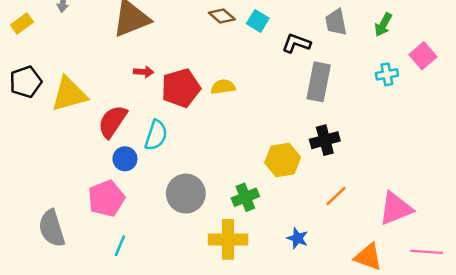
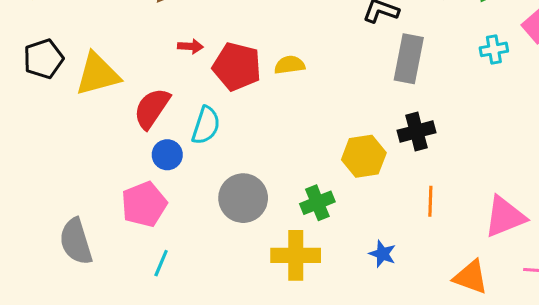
red pentagon: (181, 88) -> (237, 67), turned 30
orange line: (336, 196) -> (430, 201), turned -45

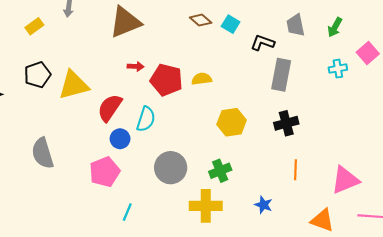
yellow hexagon: (364, 156) -> (232, 122), moved
gray semicircle: (76, 241) -> (43, 153), moved
cyan line: (161, 263) -> (127, 212), moved

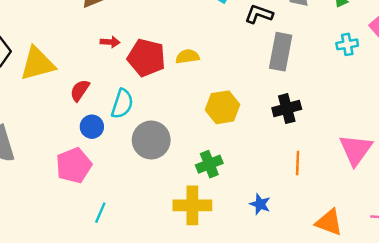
red semicircle: (110, 108) -> (80, 90), size x0.7
gray circle: (171, 168) -> (151, 140), moved
pink triangle: (345, 180) -> (356, 150), moved, turned -32

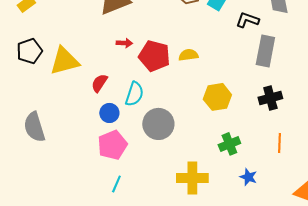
green cross: (209, 164) -> (229, 144), moved
pink pentagon: (74, 165) -> (112, 145), moved

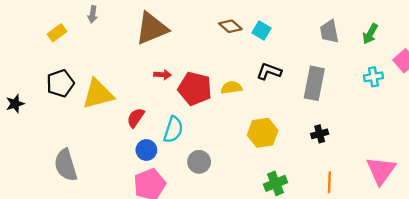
black L-shape: (247, 20) -> (269, 71), moved
black cross: (270, 98) -> (320, 134), size x0.7
gray circle: (158, 124) -> (199, 162), size x0.7

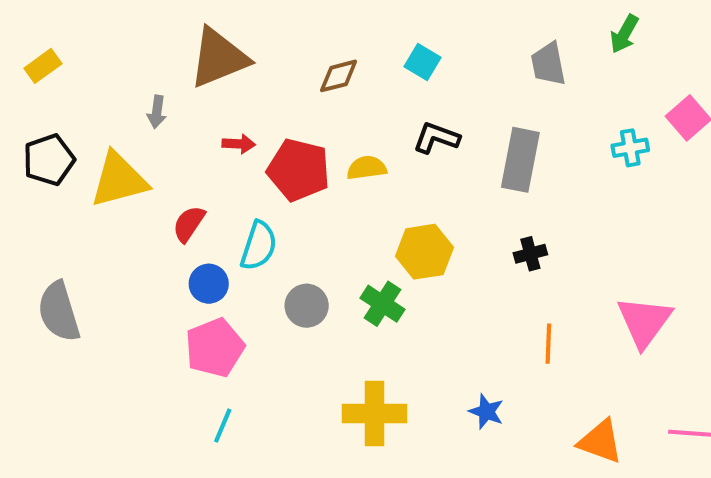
gray arrow: (93, 14) -> (157, 112), moved
brown diamond: (230, 26) -> (339, 76), moved, turned -55
green arrow: (370, 34) -> (624, 34), moved
green cross: (276, 183) -> (383, 304), moved, turned -35

